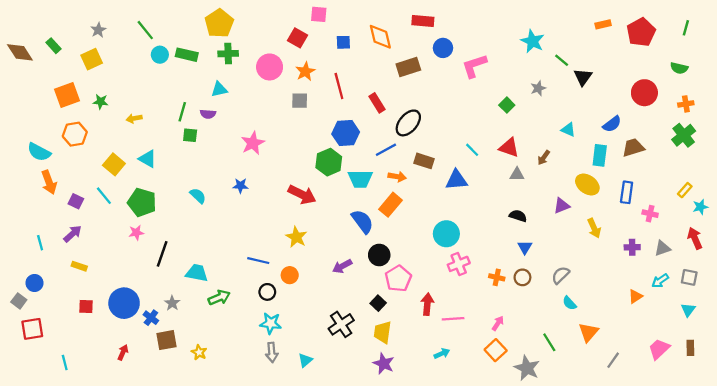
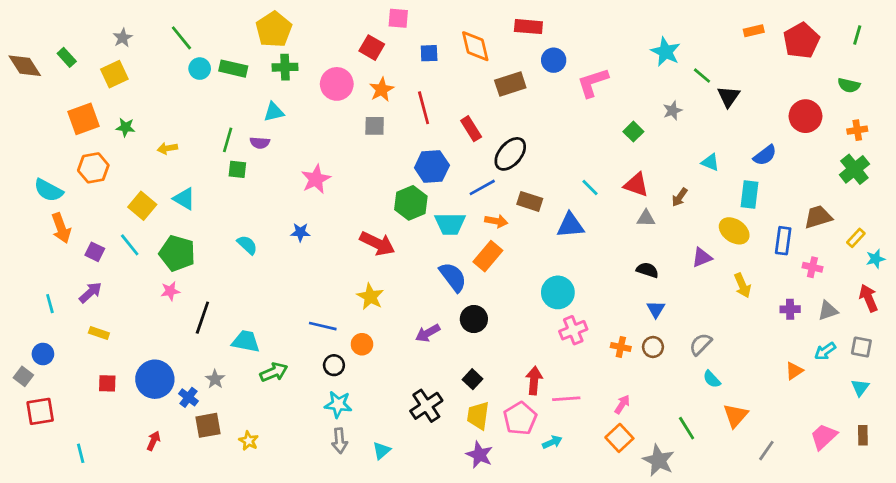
brown trapezoid: (633, 148) -> (818, 217), moved
pink pentagon: (398, 279) -> (520, 418), moved

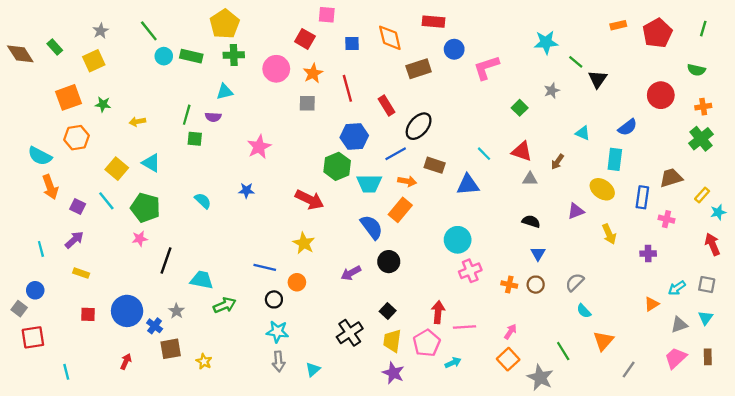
cyan star: (666, 52) -> (546, 42), turned -30
gray triangle: (828, 311) -> (679, 325), moved

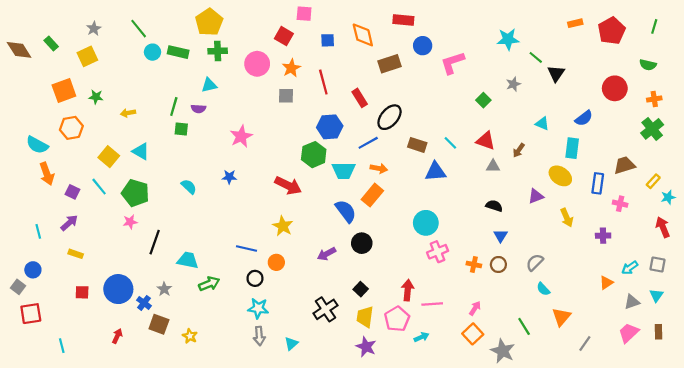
brown rectangle: (435, 165) -> (417, 145), moved
brown square: (171, 349) -> (159, 324), turned 30

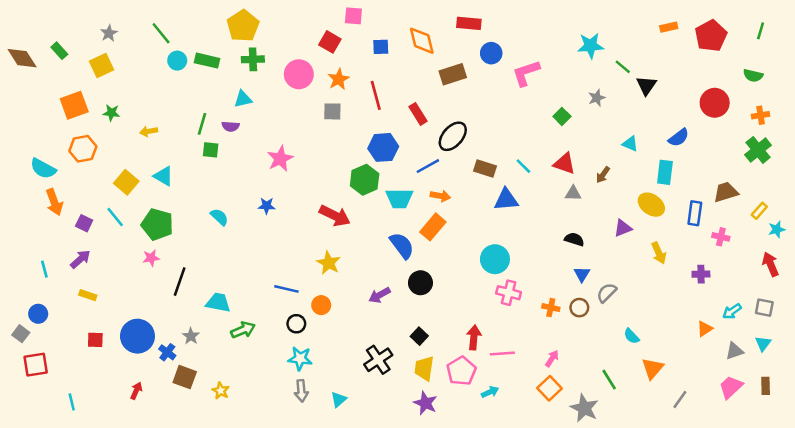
pink cross: (438, 252) -> (509, 293), turned 36
gray semicircle: (535, 262) -> (607, 293), moved

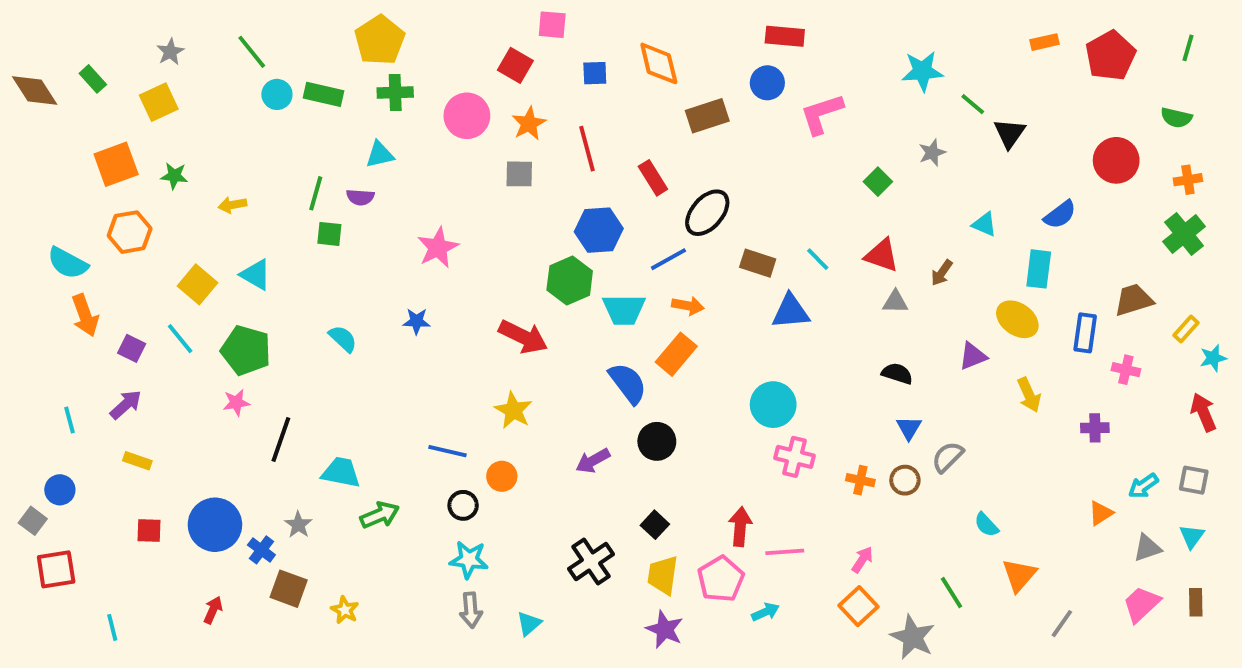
red rectangle: (469, 23) -> (785, 36), moved

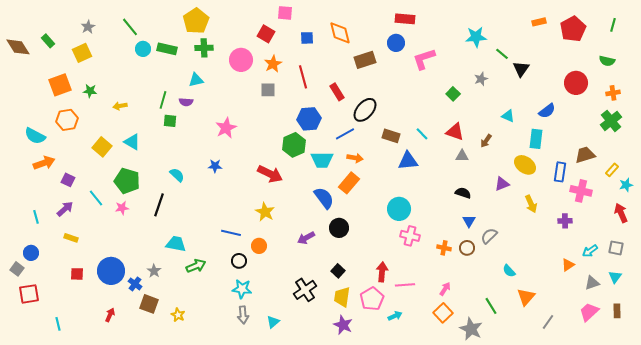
orange arrow: (85, 315) -> (44, 163), turned -90
cyan line: (180, 339) -> (96, 198), moved
pink cross: (1126, 370) -> (581, 191), size x1.5
black line: (281, 439) -> (159, 205), moved

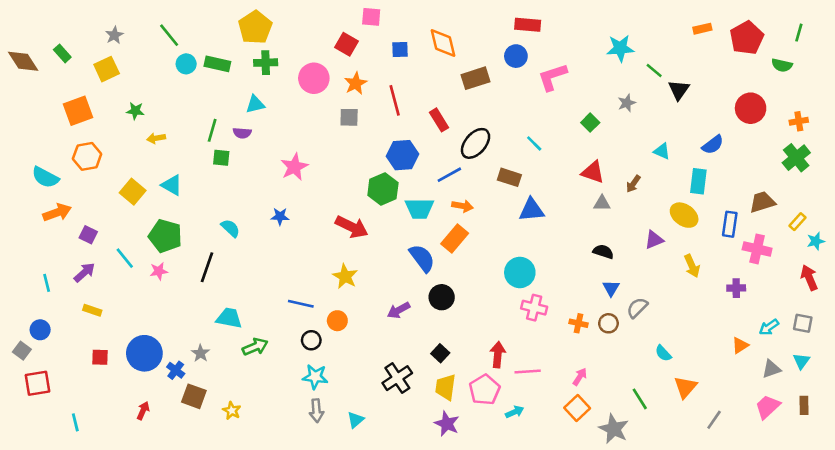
green semicircle: (607, 61) -> (782, 65), moved
green star: (90, 91) -> (135, 111), moved
cyan line: (422, 134) -> (534, 143), moved

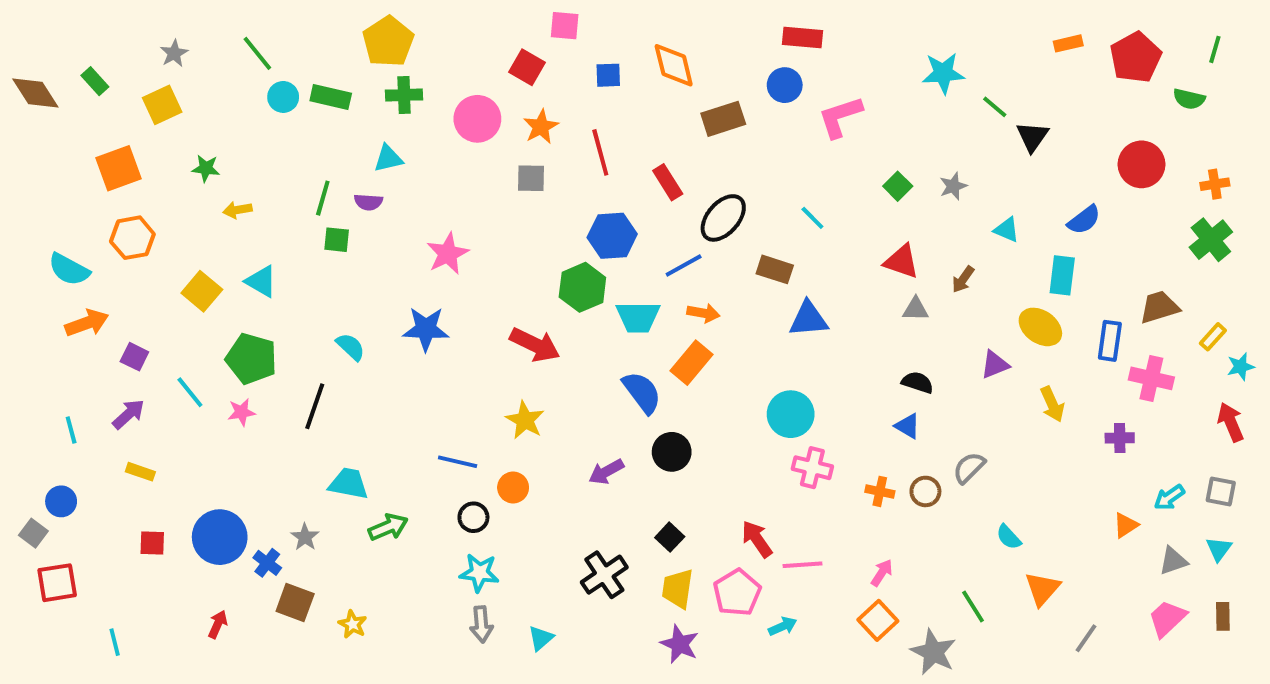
gray star: (627, 103) -> (953, 186), moved
blue star: (280, 216) -> (426, 329), size x1.6
blue triangle: (611, 288) -> (908, 426), moved, turned -30
red arrow: (498, 355) -> (757, 539), turned -40

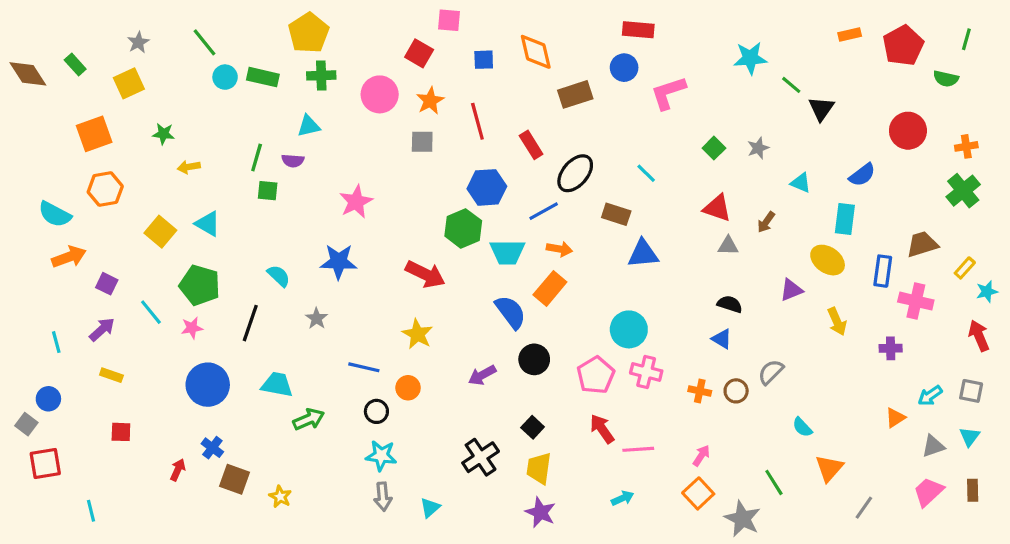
blue circle: (220, 537) -> (208, 385), moved
gray star: (305, 537) -> (317, 318), moved
pink pentagon: (737, 593) -> (596, 375), moved
red arrow: (218, 624) -> (178, 470), moved

